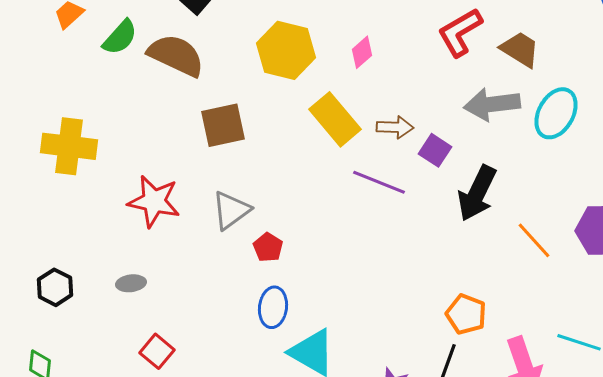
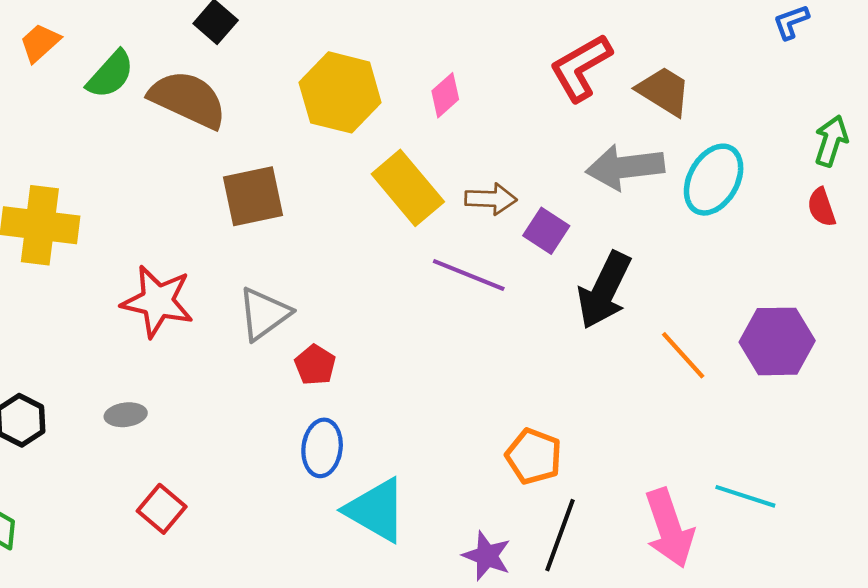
orange pentagon: (466, 314) -> (534, 456), moved

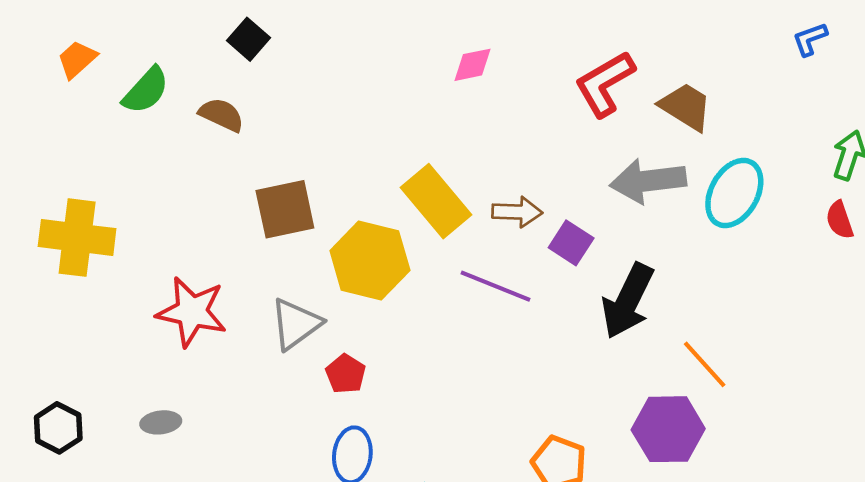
yellow hexagon: (340, 92) -> (370, 260), moved
pink diamond: (445, 95) -> (473, 65), moved, turned 30
brown semicircle: (188, 99) -> (221, 115), size x0.6
purple hexagon: (777, 341) -> (668, 429), moved

